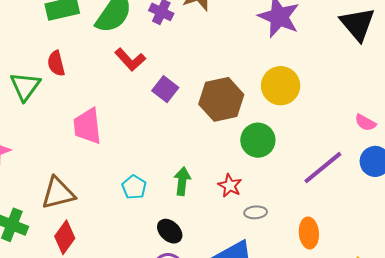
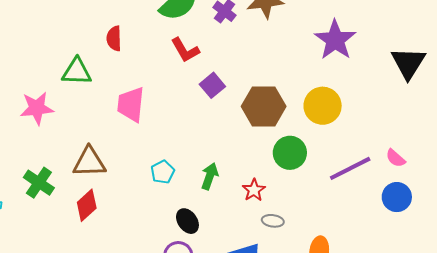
green triangle: (25, 86) -> (77, 72), moved, turned 44
purple line: (323, 168) -> (350, 168), moved

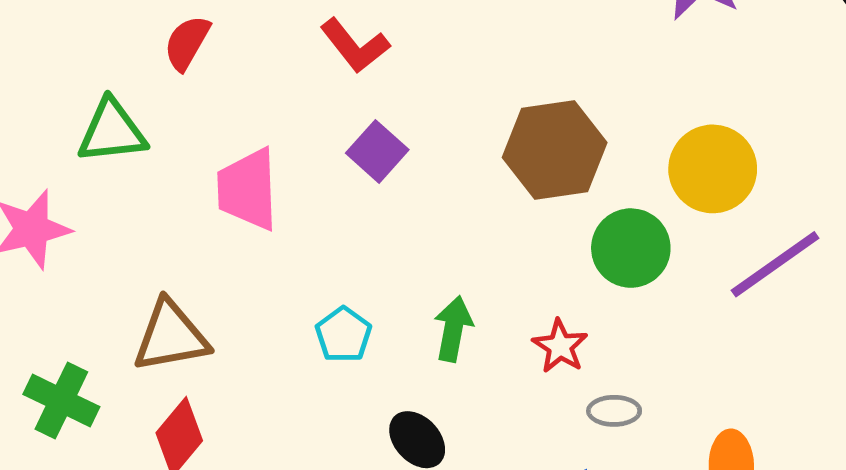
red semicircle: (114, 39) -> (187, 43), turned 40
purple square: (212, 85) -> (377, 151), moved
yellow circle: (323, 106) -> (713, 169), moved

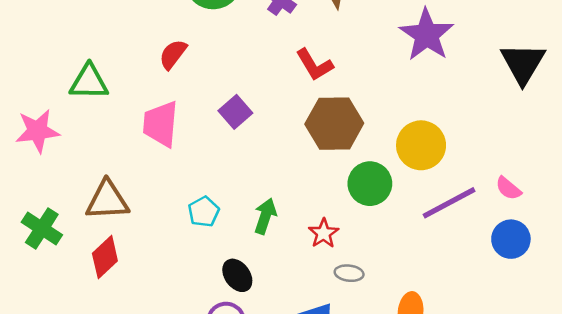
red semicircle: (187, 43) -> (173, 54), moved
red L-shape: (355, 46) -> (314, 65), moved

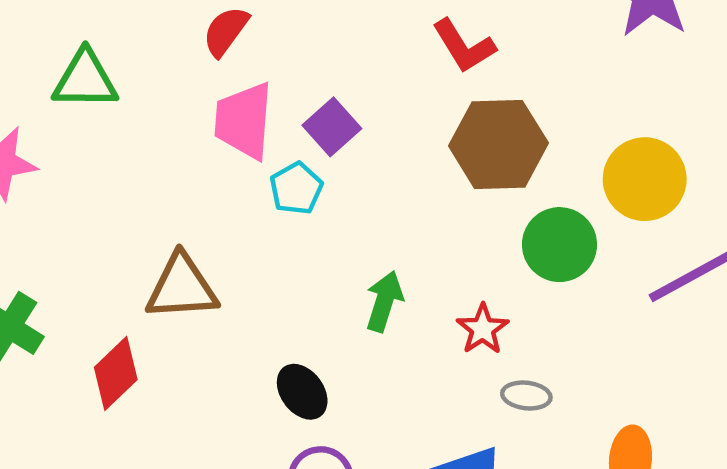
pink trapezoid: (161, 124) -> (244, 121), moved
brown triangle: (107, 200) -> (182, 287), moved
cyan pentagon: (204, 212) -> (296, 188), moved
black ellipse: (237, 275) -> (302, 392), moved

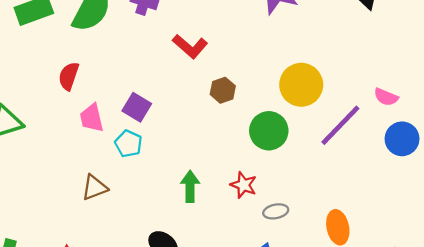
pink trapezoid: (244, 121) -> (92, 118), size x0.7
brown hexagon: (498, 144) -> (223, 90), size x0.5
brown triangle: (182, 287) -> (95, 188), moved, size x0.7

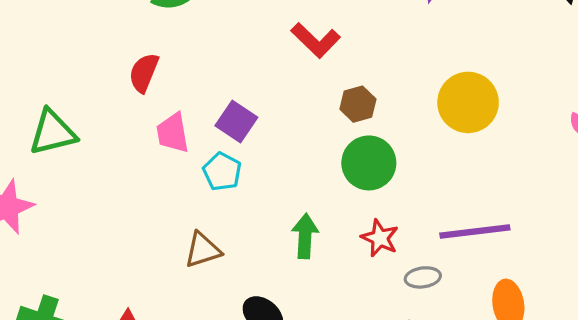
purple line: (340, 125) -> (475, 231), moved, turned 36
green circle: (269, 131) -> (369, 163), moved
brown triangle: (95, 188) -> (203, 250), moved

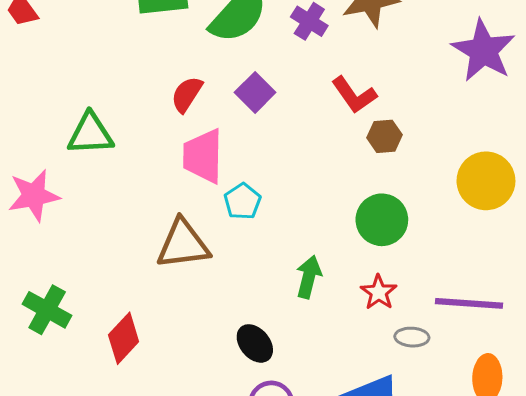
brown hexagon: (358, 104) -> (385, 136), moved
purple square: (236, 121) -> (255, 92), moved
pink trapezoid: (173, 133) -> (203, 156), size x1.4
brown triangle: (203, 250) -> (183, 244), moved, size x1.5

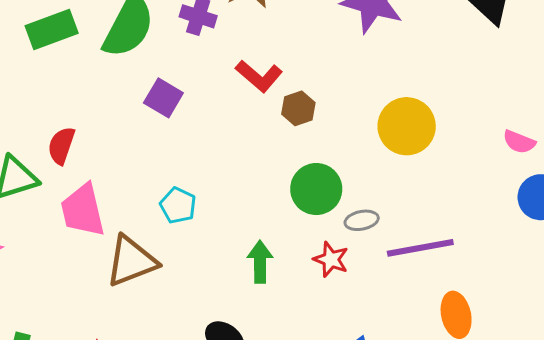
red semicircle: (187, 94) -> (61, 146), moved
pink trapezoid: (203, 156) -> (83, 210), moved
gray ellipse: (412, 337) -> (362, 220), moved

